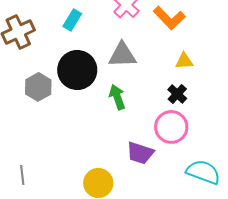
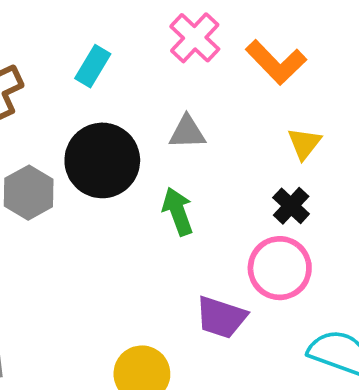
gray triangle: (122, 55) -> (187, 132), size x0.7
yellow triangle: (184, 61) -> (304, 143), turned -48

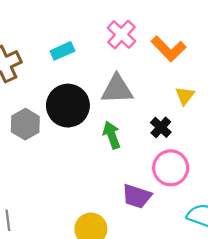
cyan rectangle: (93, 66) -> (62, 51), turned 35
gray triangle: (187, 132) -> (117, 89), size x1.5
black cross: (291, 206) -> (161, 127), moved

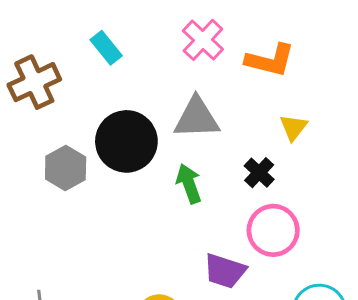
orange L-shape: (168, 49) -> (270, 60), turned -32
cyan rectangle: (62, 51) -> (106, 48), moved, turned 75

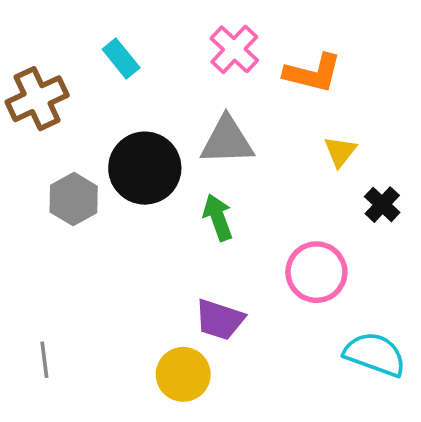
black cross: (259, 173) -> (382, 205), moved
purple trapezoid: (225, 271) -> (220, 320), moved

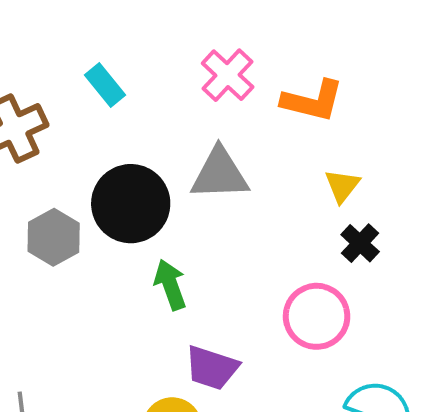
black cross: (382, 205) -> (360, 243), moved
green arrow: (218, 217) -> (170, 285), moved

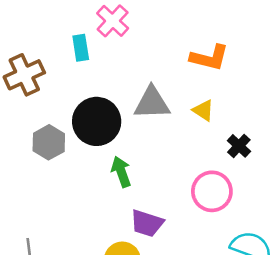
pink cross: (228, 75) -> (113, 21), moved
cyan rectangle: (105, 85) -> (81, 48), turned 30
yellow triangle: (342, 186) -> (203, 110), moved, turned -35

